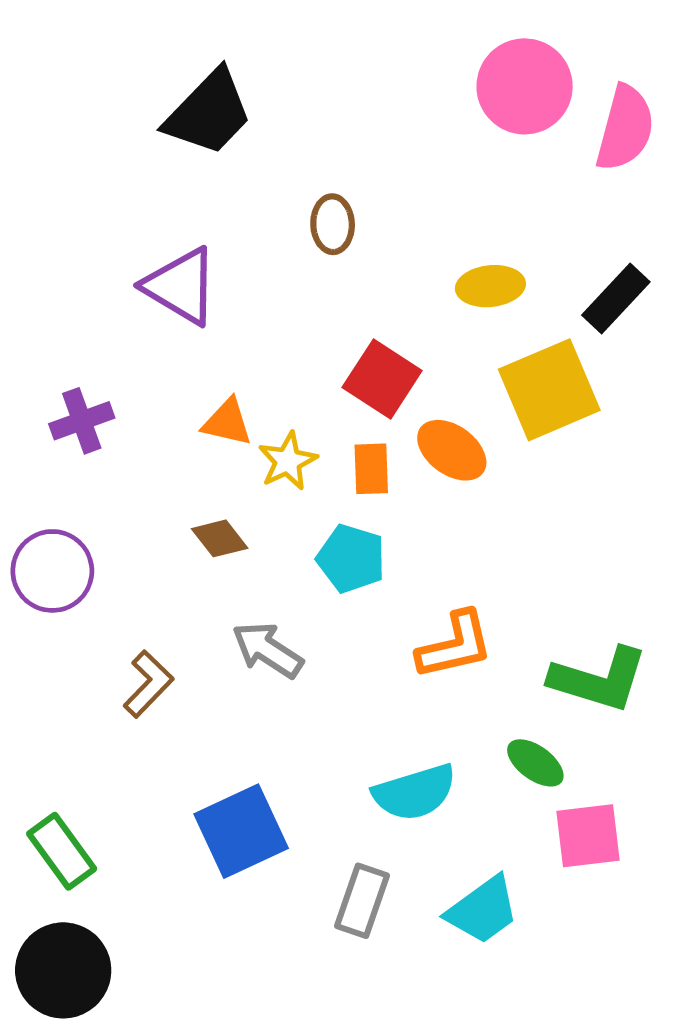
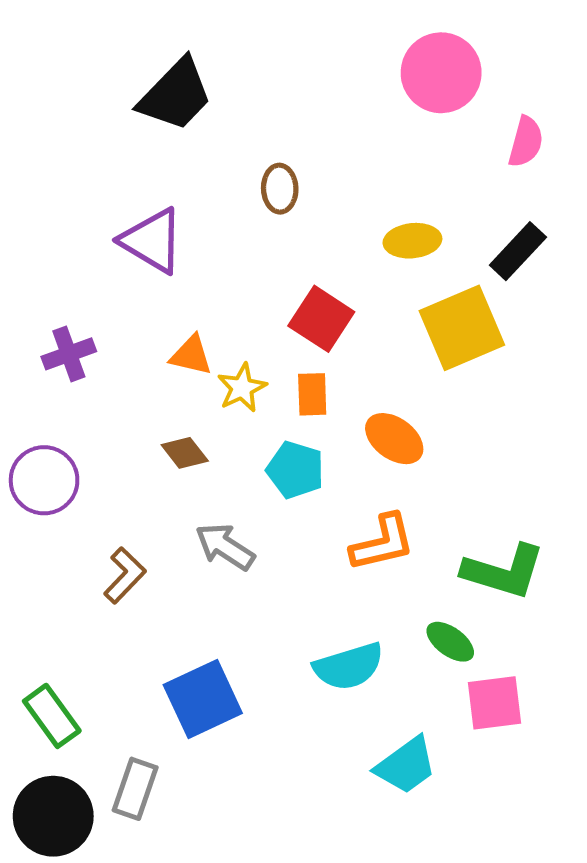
pink semicircle: (625, 128) -> (526, 142), moved, size x0.7
orange ellipse: (452, 450) -> (394, 439), moved
gray rectangle: (362, 901) -> (135, 789), moved

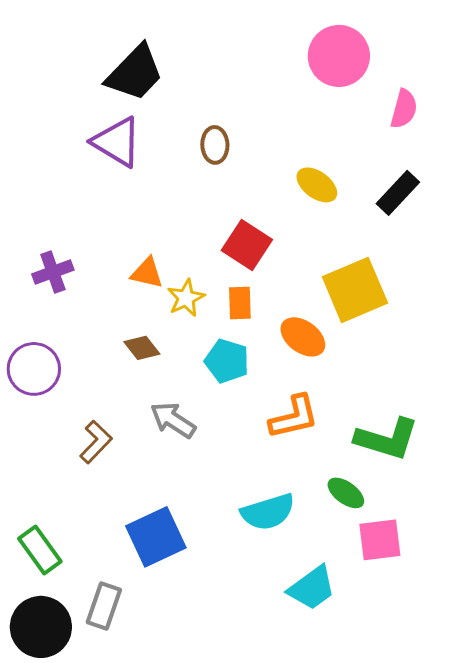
purple triangle: (152, 241) -> (117, 142), moved
yellow ellipse: (412, 241) -> (317, 185), turned 42
yellow square: (462, 328) -> (355, 290), moved

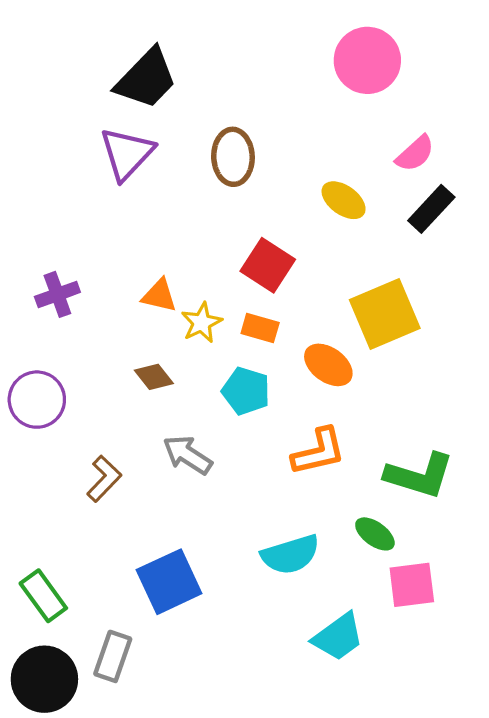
pink semicircle: (404, 109) -> (415, 154), moved, turned 33
purple triangle: (117, 142) -> (127, 154), turned 42
brown ellipse: (215, 145) -> (233, 157), size x1.4
orange rectangle: (240, 303) -> (260, 328), turned -72

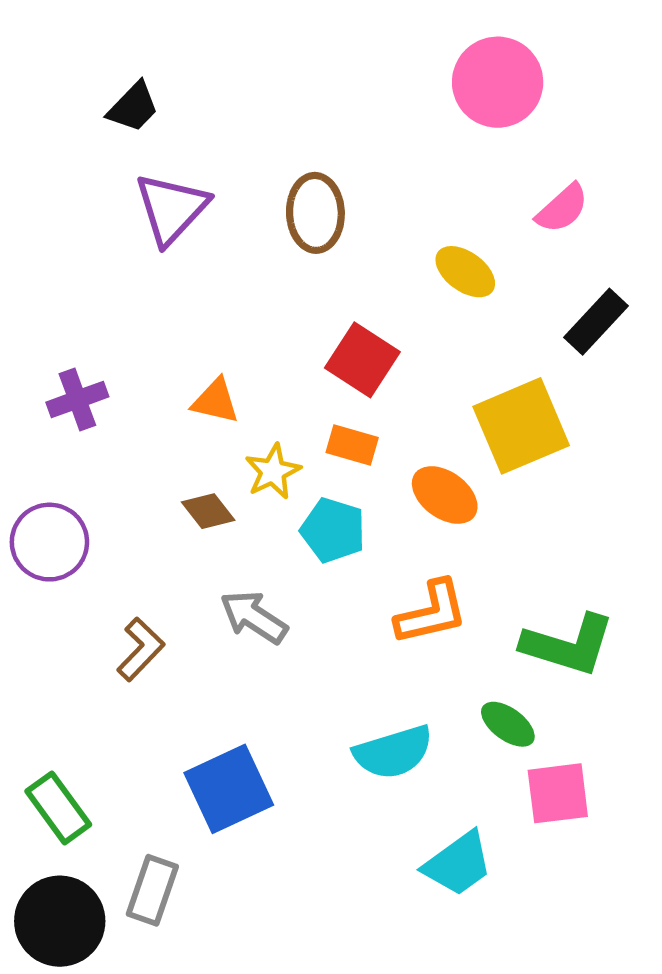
black trapezoid: (146, 79) -> (133, 107), moved, size x0.6
black rectangle: (431, 209) -> (596, 322), moved
yellow star: (202, 323) -> (273, 471), moved

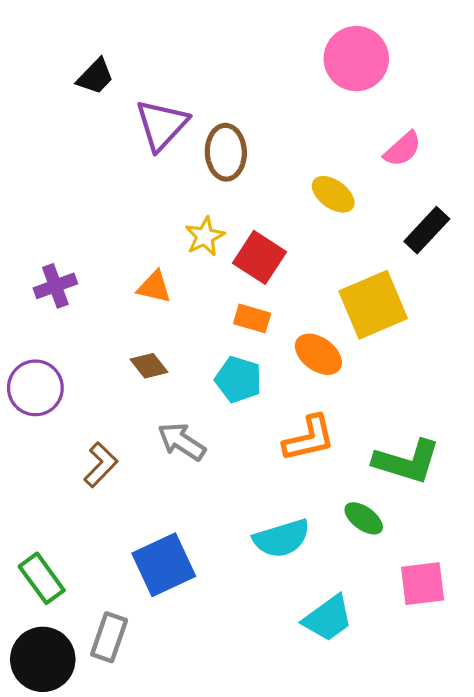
purple triangle: (171, 208) -> (162, 125), moved
yellow star: (273, 471) -> (205, 236), moved
pink square: (558, 793) -> (423, 584), moved

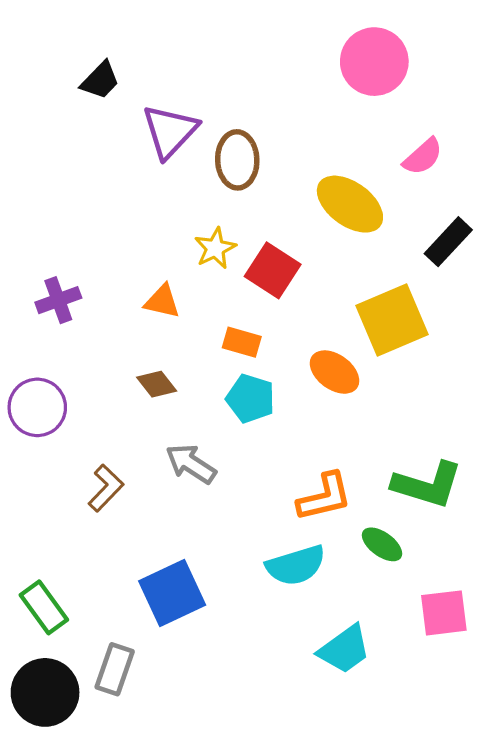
yellow ellipse: (333, 194) -> (350, 204), size x1.5
orange rectangle: (252, 318) -> (242, 342), moved
orange L-shape: (309, 438) -> (325, 497), moved

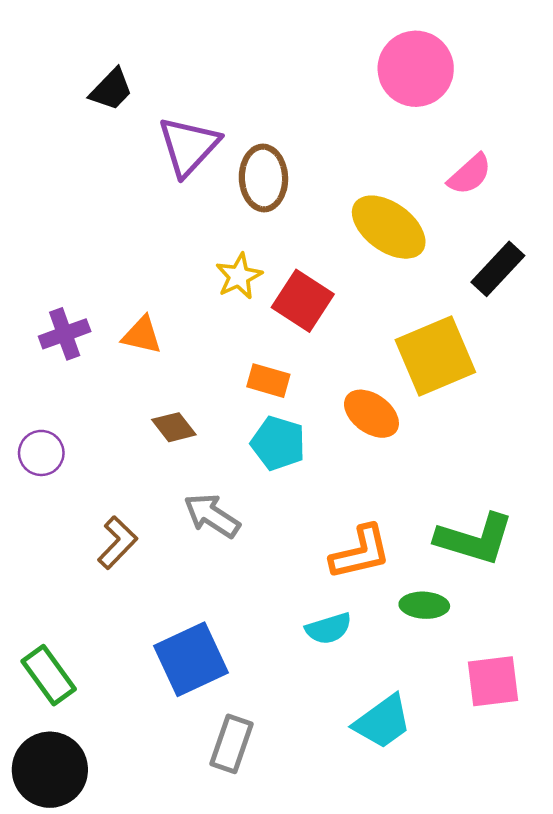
orange triangle: (162, 301) -> (142, 335), moved
purple circle: (37, 407) -> (41, 453), size x0.7
green ellipse: (382, 544) -> (424, 605), turned -33
cyan semicircle: (296, 565) -> (329, 629), size x0.7
gray rectangle: (115, 669) -> (232, 744), moved

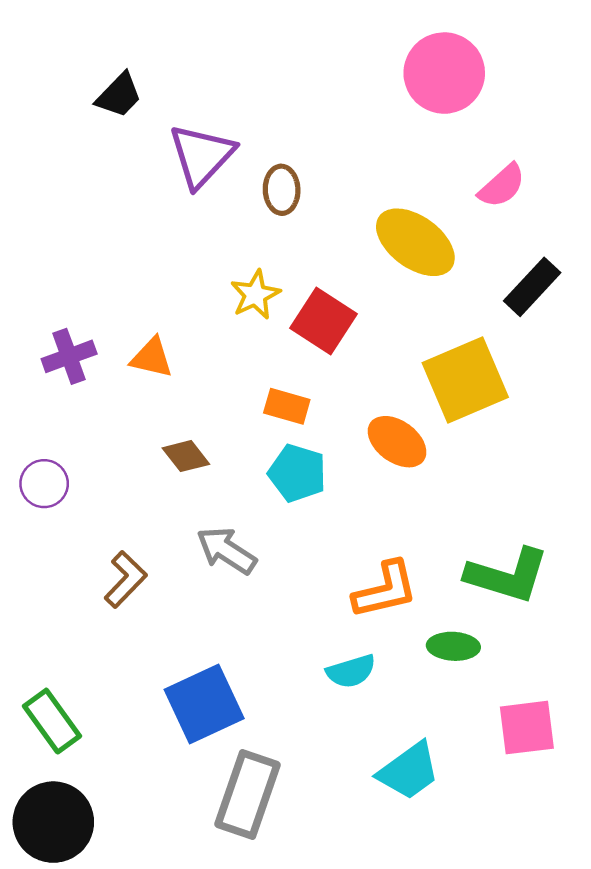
brown ellipse: (263, 178) -> (282, 190), size x0.7
gray rectangle: (232, 744) -> (247, 795), size x1.4

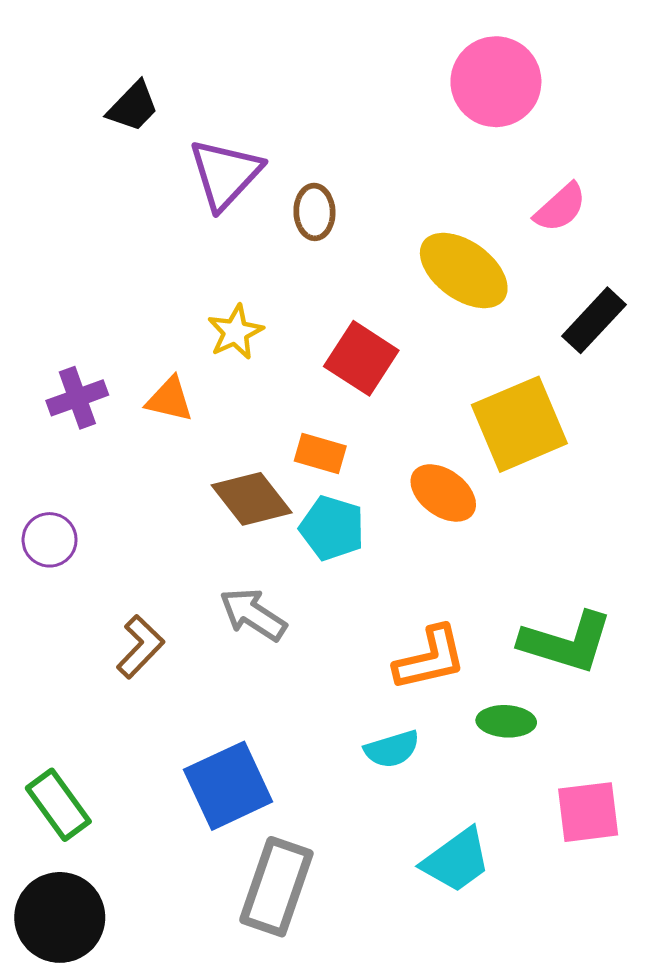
yellow star: (255, 295) -> (235, 332), moved
brown diamond: (186, 456) -> (252, 499), moved, size x1.5

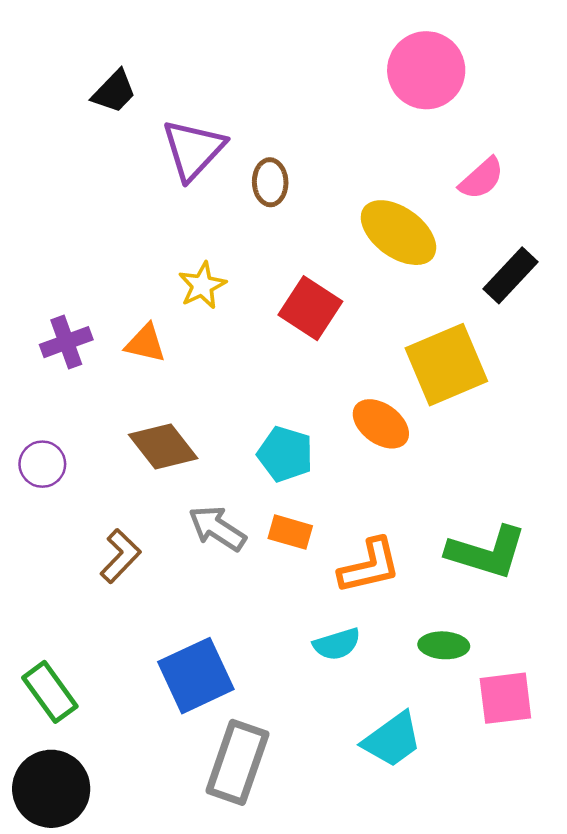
orange rectangle: (320, 453) -> (290, 532), moved
brown diamond: (252, 499) -> (163, 447), moved
green ellipse: (506, 721) -> (444, 645), moved

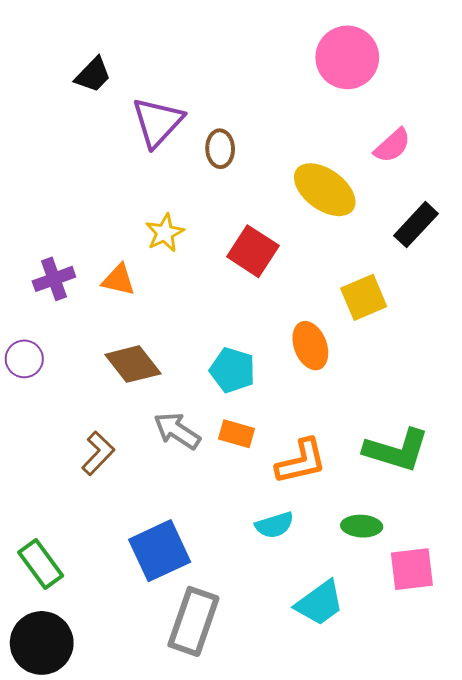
yellow square: (446, 365) -> (364, 297), size x0.7
orange ellipse: (381, 424) -> (310, 346), turned 33
purple circle: (42, 464) -> (24, 359), moved

